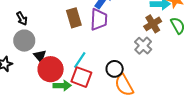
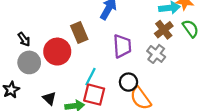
purple trapezoid: (99, 19) -> (122, 46), moved
black triangle: (40, 56) -> (49, 98), moved
red circle: (51, 69) -> (57, 52), moved

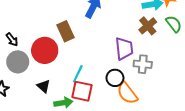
purple trapezoid: (122, 46) -> (124, 49), moved
gray cross: (156, 54) -> (143, 64), moved, turned -30
black triangle: (49, 98) -> (44, 86), moved

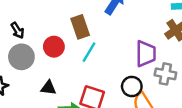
red circle: (45, 50) -> (54, 47), size x0.7
cyan line: (78, 74) -> (89, 52), moved
black triangle: (44, 86) -> (48, 88), turned -40

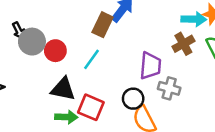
brown rectangle: (80, 27) -> (103, 25), moved, turned 40
gray circle: (21, 57) -> (32, 42), moved
black triangle: (48, 88) -> (63, 89), moved, size x1.5

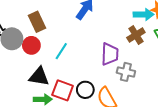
brown rectangle: (103, 25) -> (37, 22), moved, turned -48
black circle: (133, 99) -> (85, 90), moved

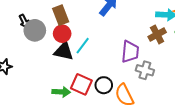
red circle: (31, 45) -> (62, 34), moved
black triangle: (39, 77) -> (64, 51), moved

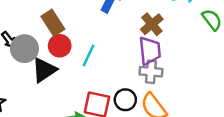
brown cross: (157, 34) -> (152, 24), moved
black triangle: (64, 51) -> (44, 70), moved, turned -35
gray cross: (145, 70) -> (151, 72), moved

